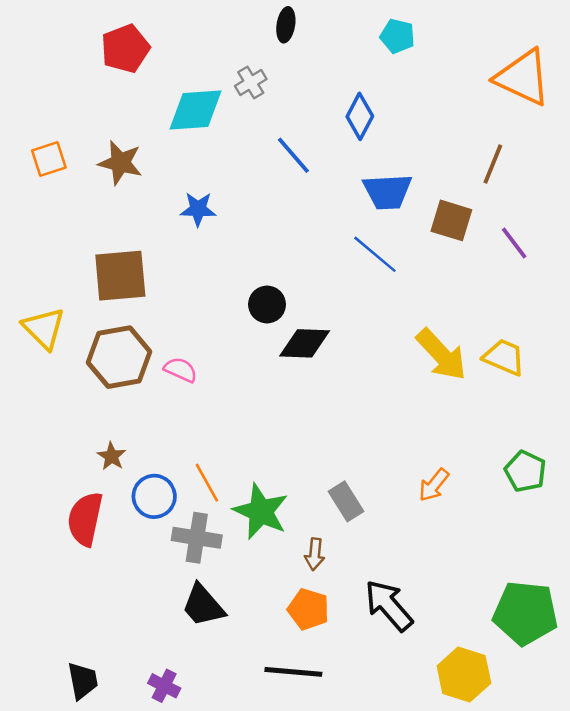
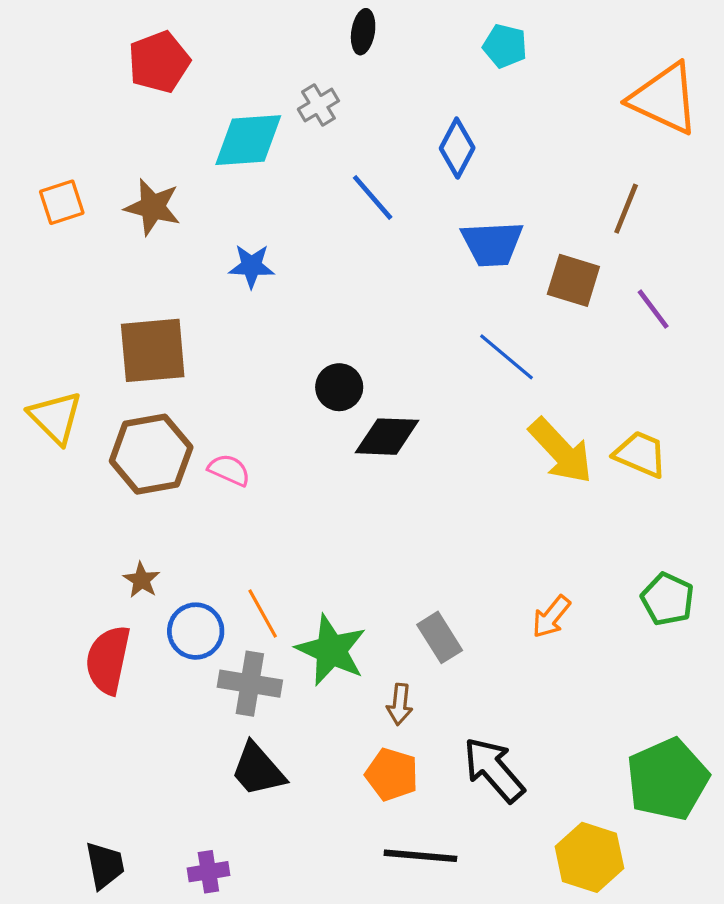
blue line: (375, 254) -> (507, 357), moved
green pentagon: (525, 613) -> (668, 779), turned -30
black line: (293, 672) -> (420, 856), moved
purple cross: (164, 686) -> (208, 872), turned -36

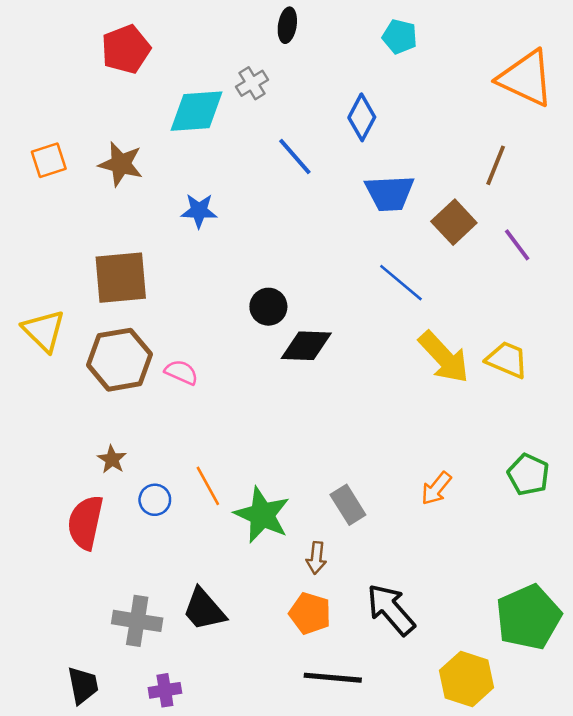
brown square: (573, 280) -> (454, 222), turned 30
blue circle: (196, 631) -> (155, 500), size x0.7
gray cross: (250, 684) -> (137, 621), moved

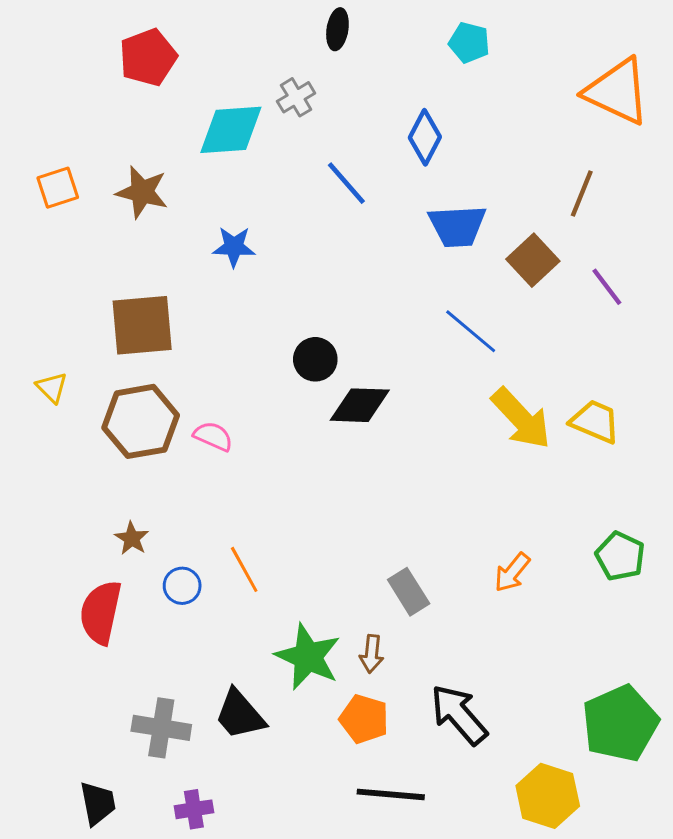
yellow triangle: (44, 331) -> (52, 387), size x0.6
green star: (262, 515) -> (308, 657), moved

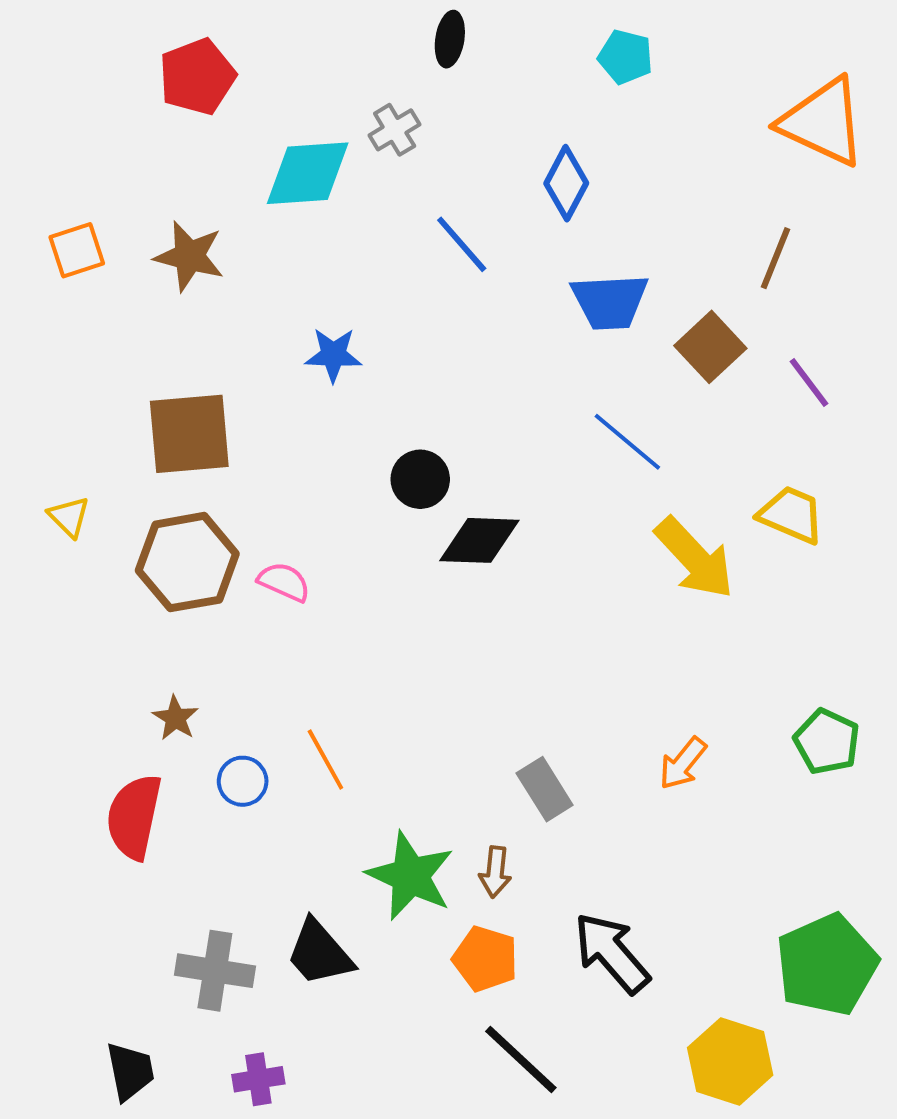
blue star: (234, 247) -> (333, 355), moved
yellow trapezoid: (595, 421) -> (791, 515), moved
black line: (391, 794) -> (521, 1059), turned 38

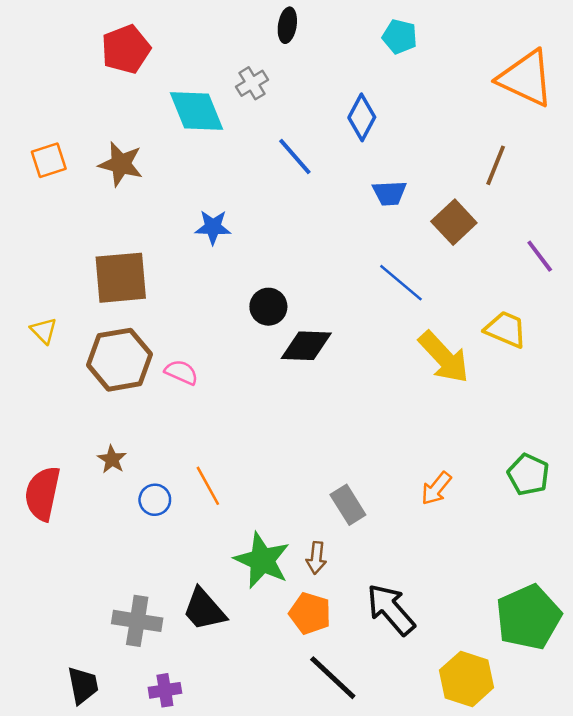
cyan diamond: (308, 173) -> (196, 111), turned 72
blue trapezoid: (610, 302) -> (390, 193), size x0.7
purple line: (809, 382) -> (540, 256), moved
red semicircle: (134, 817) -> (43, 493), moved

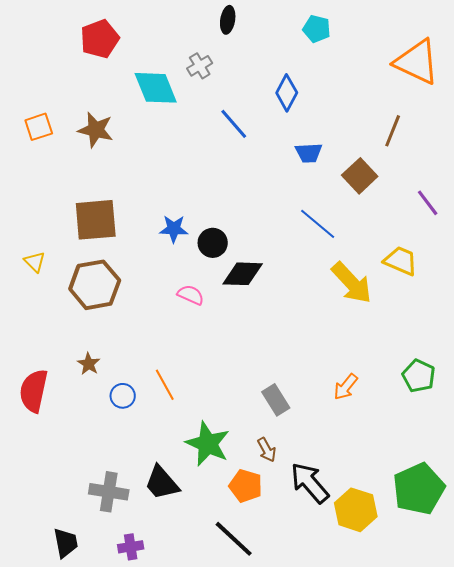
blue star: (213, 227) -> (174, 229), moved
pink semicircle: (181, 372) -> (191, 295), moved
brown arrow: (316, 558) -> (267, 450), moved, turned -35
black line: (333, 678) -> (234, 539), moved
yellow hexagon: (467, 679) -> (356, 510), moved

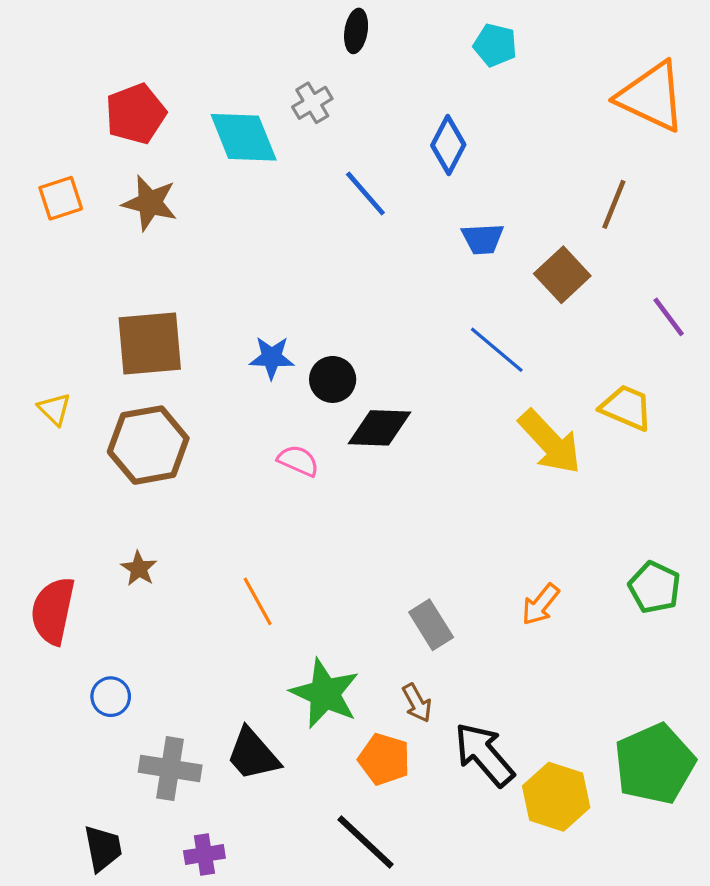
red pentagon: (100, 39) -> (136, 114), moved
blue circle: (123, 396) -> (111, 697), moved

